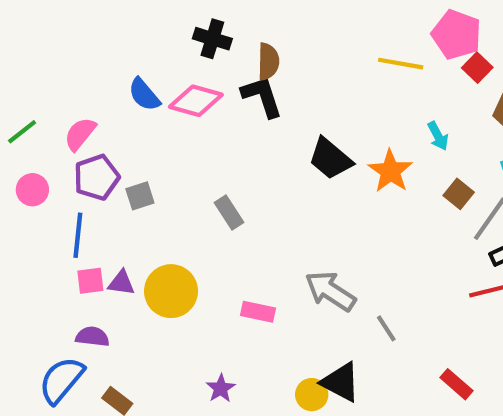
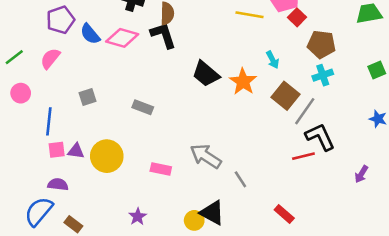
purple pentagon: (97, 177) -> (60, 20), moved
brown square: (459, 194) -> (285, 96), size x1.5
gray rectangle: (229, 212) -> (143, 107), turned -36

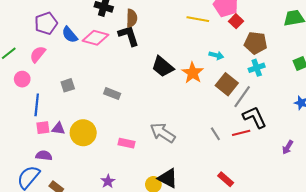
cyan arrow: (273, 60) -> (216, 55), turned -48
pink circle: (21, 93) -> (22, 79), moved
gray line: (240, 179) -> (215, 134), moved

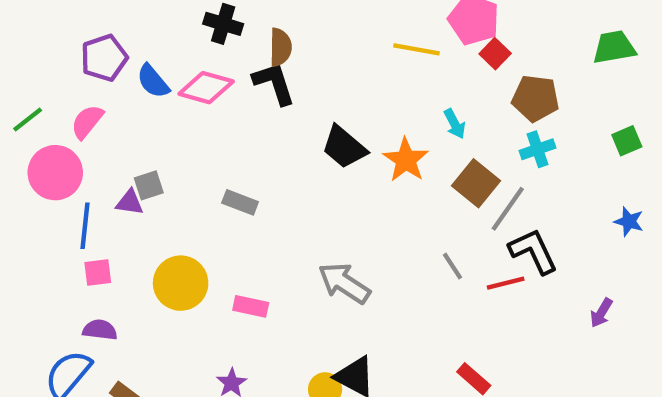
cyan arrow: (216, 55) -> (455, 124), turned 48
pink circle: (22, 79) -> (55, 173), size x1.6
purple triangle: (58, 129) -> (130, 202), moved
gray line: (215, 134) -> (453, 266), moved
pink rectangle: (127, 143) -> (251, 306), moved

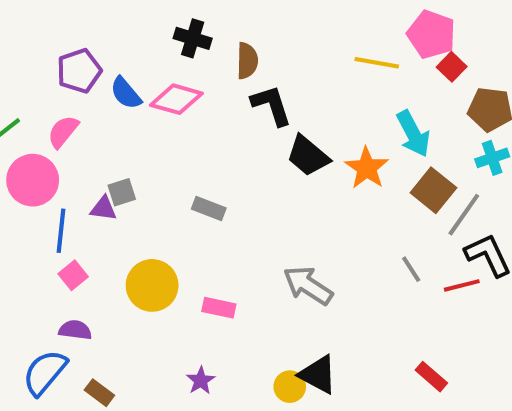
black L-shape: (274, 83) -> (272, 105), moved
cyan arrow: (455, 124) -> (413, 134), size x1.6
pink square: (98, 272) -> (73, 275), turned -32

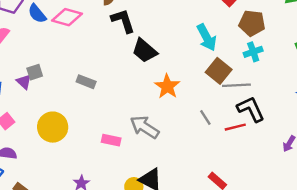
orange star: (367, 168) -> (167, 86), moved
purple triangle: (103, 208) -> (24, 82), turned 35
gray line: (464, 215) -> (236, 85), turned 52
pink rectangle: (219, 308) -> (111, 140), moved

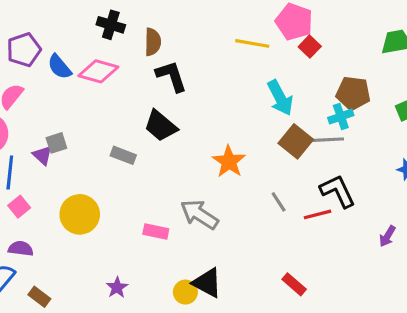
brown pentagon: (252, 23) -> (353, 93), moved
black trapezoid: (145, 51) -> (161, 126), moved
gray line: (236, 85) -> (325, 140), moved

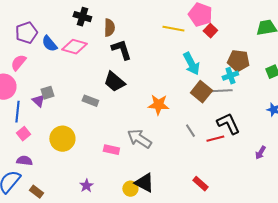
orange star: (229, 162) -> (158, 105), turned -30

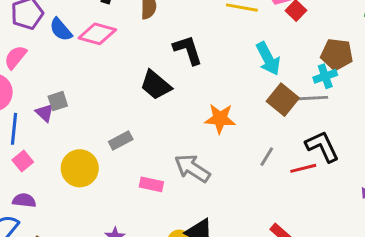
black L-shape: (121, 50) -> (188, 50), moved
gray rectangle: (90, 101) -> (121, 141), moved, turned -49
gray line: (190, 131) -> (267, 157), turned 64

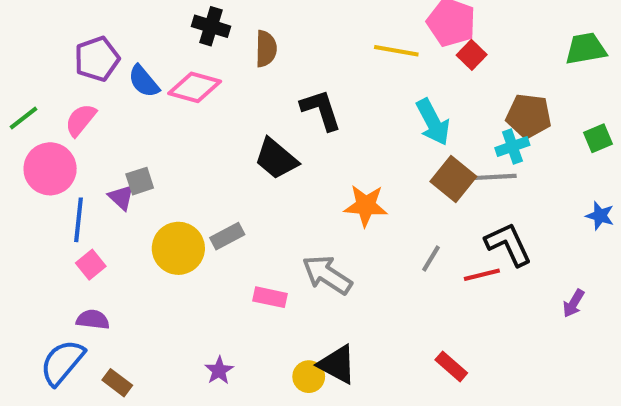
yellow circle: (80, 168) -> (178, 248), moved

